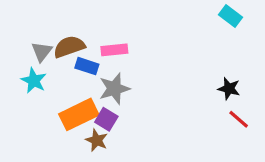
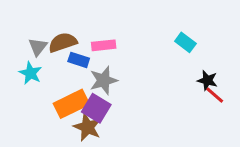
cyan rectangle: (231, 16) -> (185, 42), moved
purple square: (106, 119) -> (96, 108), size x1.4
red line: (239, 119) -> (215, 95), moved
brown star: (97, 140) -> (87, 127), size x1.4

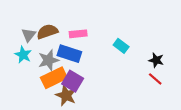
cyan rectangle: (185, 42) -> (121, 46), moved
blue rectangle: (79, 60) -> (69, 54), moved, size x1.5
gray star: (104, 80) -> (48, 60), moved
red line: (215, 95) -> (155, 79), moved

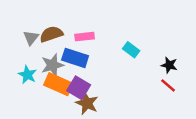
cyan star: (23, 55) -> (27, 75), moved
orange rectangle: (54, 78) -> (58, 84), turned 50
brown star: (66, 95) -> (87, 103), moved

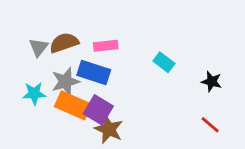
cyan star: (27, 75) -> (34, 93), turned -30
red line: (168, 85) -> (210, 125), moved

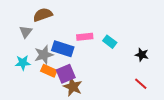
brown semicircle: (64, 43) -> (43, 15), moved
pink rectangle: (106, 46) -> (85, 37), moved
orange rectangle: (73, 105) -> (49, 71), size x0.7
purple square: (98, 110) -> (66, 74), turned 36

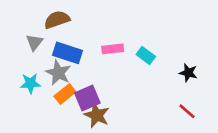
blue rectangle: (63, 49) -> (68, 53), moved
gray star: (44, 55) -> (58, 73), turned -30
orange rectangle: (49, 71) -> (65, 94), turned -63

